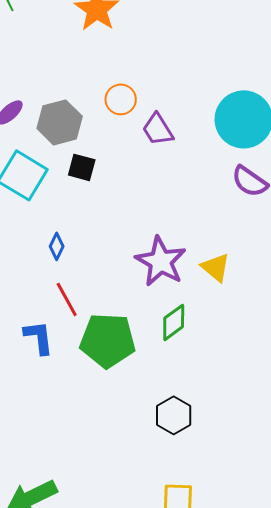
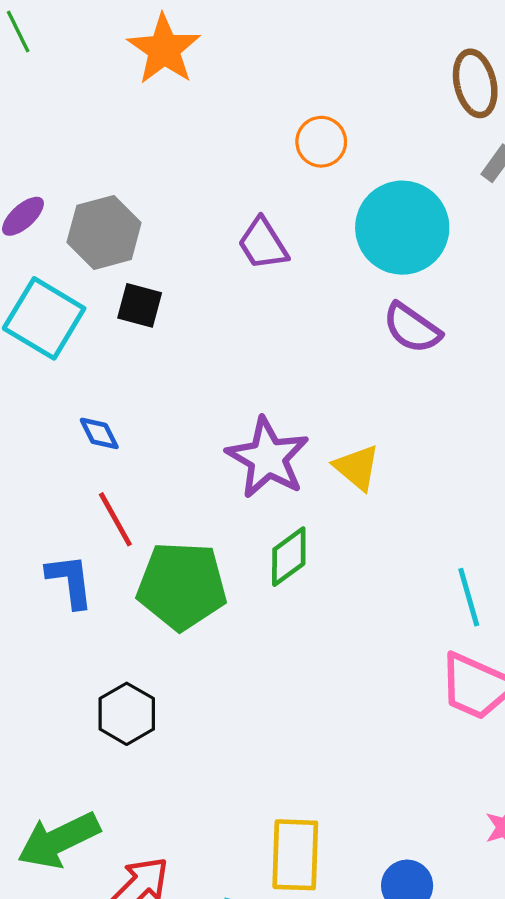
orange circle: (121, 99) -> (321, 142), moved
blue diamond: (57, 246) -> (99, 433), turned -52
black hexagon: (174, 415) -> (127, 714), moved

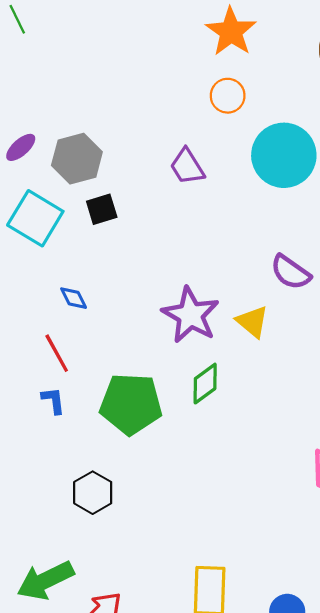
orange star: (164, 49) -> (231, 32), moved
black square: (140, 305) -> (102, 209), turned -32
purple semicircle: (412, 328) -> (291, 272), moved
red line: (115, 519) -> (57, 353), moved
blue L-shape: (70, 581) -> (53, 400), size x0.7

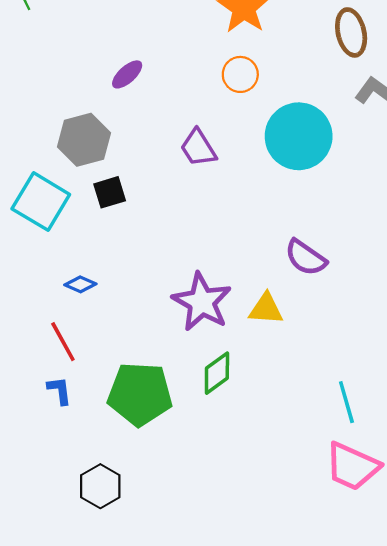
purple ellipse: (21, 147) -> (127, 74), moved
blue diamond: (74, 298) -> (80, 284), turned -40
yellow triangle: (252, 322) -> (266, 309), turned -36

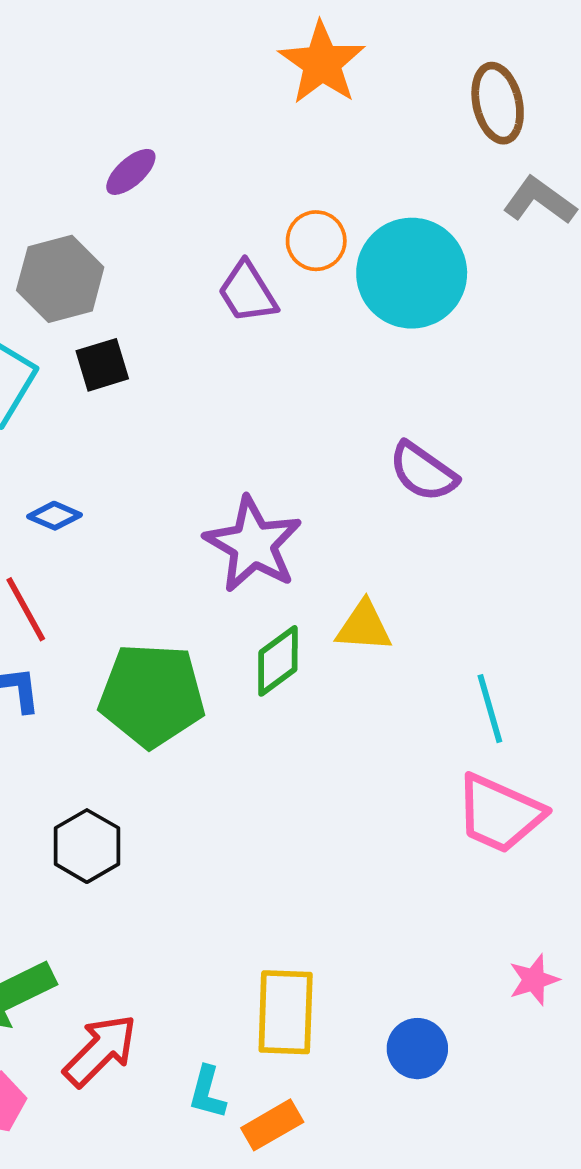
orange circle: (240, 74) -> (316, 241), moved
yellow triangle: (266, 309) -> (364, 626), moved

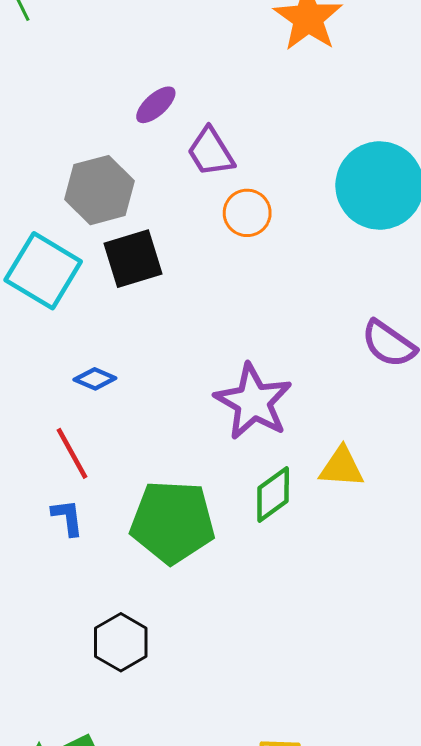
orange circle: (316, 241) -> (247, 213), moved
purple trapezoid: (247, 292) -> (211, 152), moved
black square: (102, 365) -> (133, 259), size x1.4

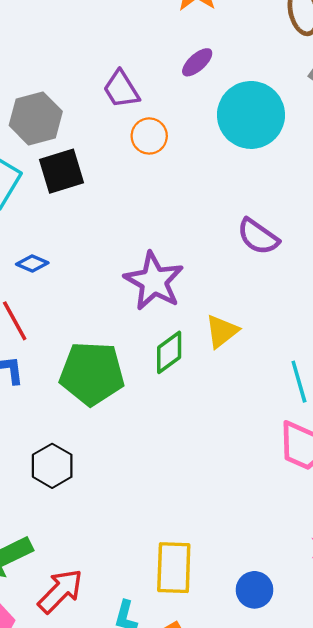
purple ellipse: (156, 105) -> (197, 62), moved
yellow triangle: (342, 467) -> (222, 331), turned -42

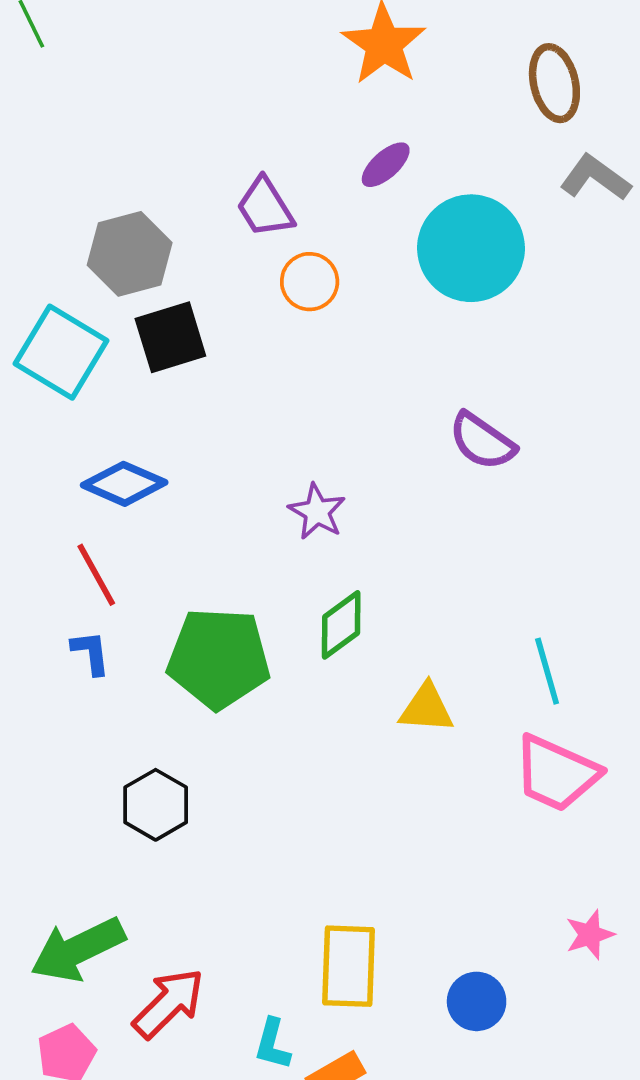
blue diamond: (32, 263) -> (124, 484), size x1.6
purple star: (154, 281) -> (317, 512), size x0.6
yellow triangle: (222, 331) -> (426, 708), moved, turned 42

